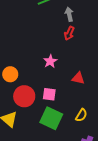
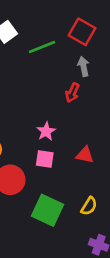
gray arrow: (69, 14) -> (83, 66), moved
pink square: (49, 94) -> (45, 159), moved

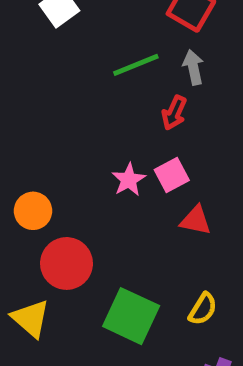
green line: (42, 47) -> (136, 65), moved
pink square: (45, 159) -> (172, 175), moved, turned -36

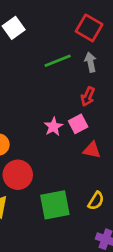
red arrow: (174, 113) -> (88, 96), moved
green square: (131, 316) -> (55, 205), turned -36

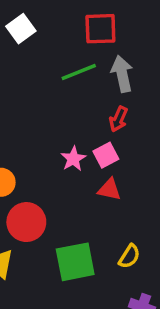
red square: (89, 28) -> (100, 29), moved, turned -32
gray arrow: (90, 62) -> (122, 74), size x1.4
red triangle: (92, 150) -> (109, 190), moved

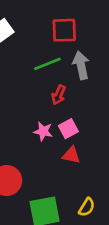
red arrow: (119, 119) -> (59, 95), moved
pink star: (73, 159) -> (43, 131), turned -30

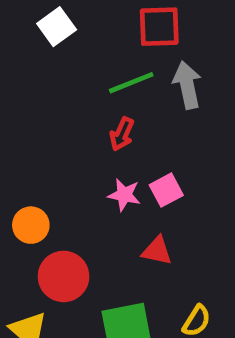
red arrow: (59, 95) -> (122, 134), moved
red triangle: (71, 155) -> (157, 251), moved

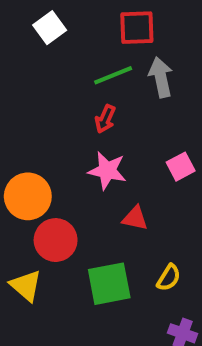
pink square: (166, 190) -> (181, 167), moved
pink star: (124, 195) -> (107, 171), size x1.4
orange circle: (31, 225) -> (28, 196), size x1.5

